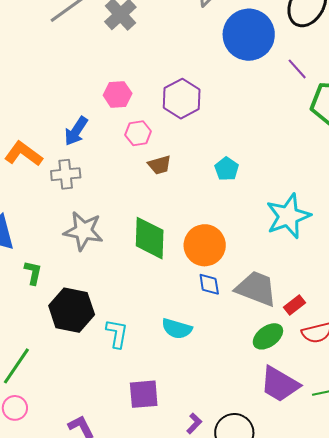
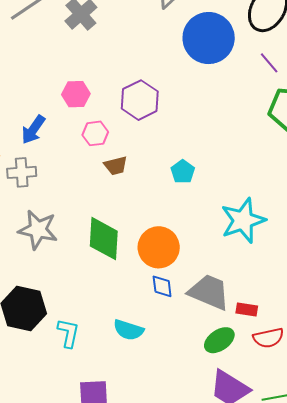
purple line: (297, 69) -> (269, 63), moved
red rectangle: (295, 305) -> (247, 310), turned 45

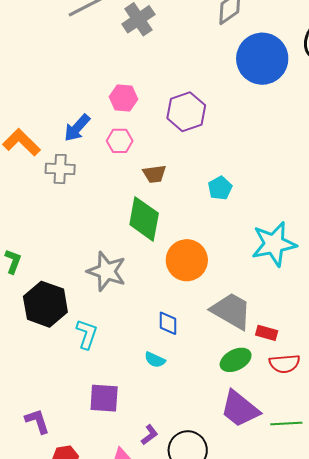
pink hexagon: (95, 133) -> (120, 141), moved
gray star: (38, 230) -> (107, 271), moved
green diamond: (104, 239) -> (144, 219), moved
blue diamond: (162, 286) -> (168, 323), moved
cyan semicircle: (128, 330) -> (155, 360), moved, size x0.7

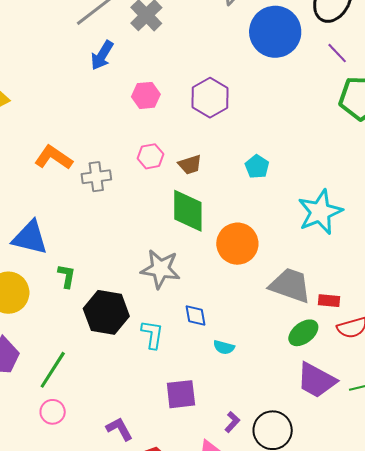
blue arrow: (77, 128) -> (102, 55), moved
pink hexagon: (120, 141) -> (151, 156), moved
blue diamond: (168, 323) -> (195, 315), moved

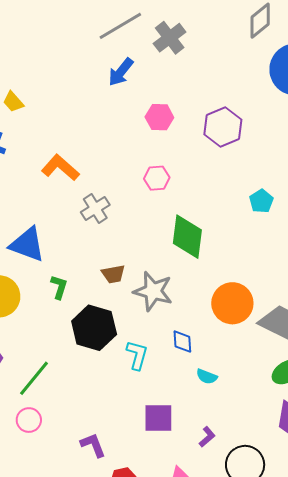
brown trapezoid: (190, 165) -> (113, 274), moved
gray cross: (96, 177) -> (95, 208), moved, turned -32
orange circle: (237, 244) -> (232, 303), moved
purple L-shape: (232, 422) -> (207, 437), moved

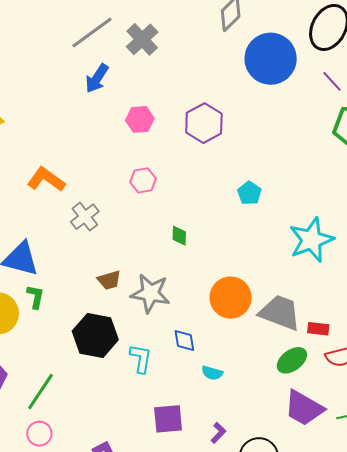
green diamond: (187, 237) -> (179, 236), size x0.5
green L-shape: (59, 287) -> (35, 297), moved

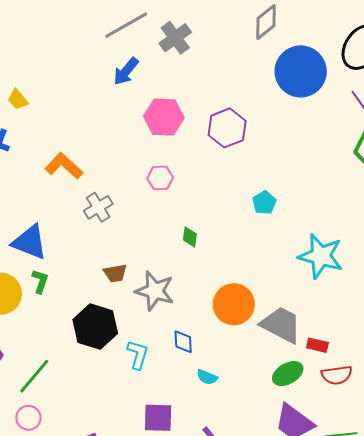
pink hexagon: (140, 119) -> (164, 117), size x1.4
cyan star: (311, 240) -> (321, 256), turned 30

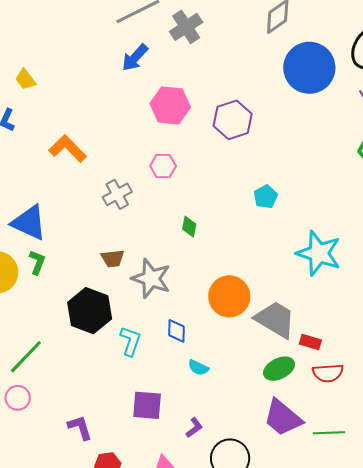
gray cross: (98, 207) -> (117, 194), moved

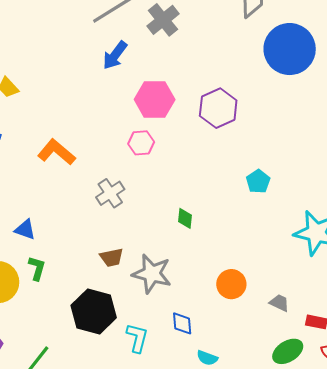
pink hexagon: (163, 166) -> (141, 143), moved
blue triangle: (29, 223) -> (25, 230), size x0.6
orange circle: (229, 296) -> (231, 284), size x0.7
gray trapezoid: (275, 320) -> (279, 303), size x0.5

